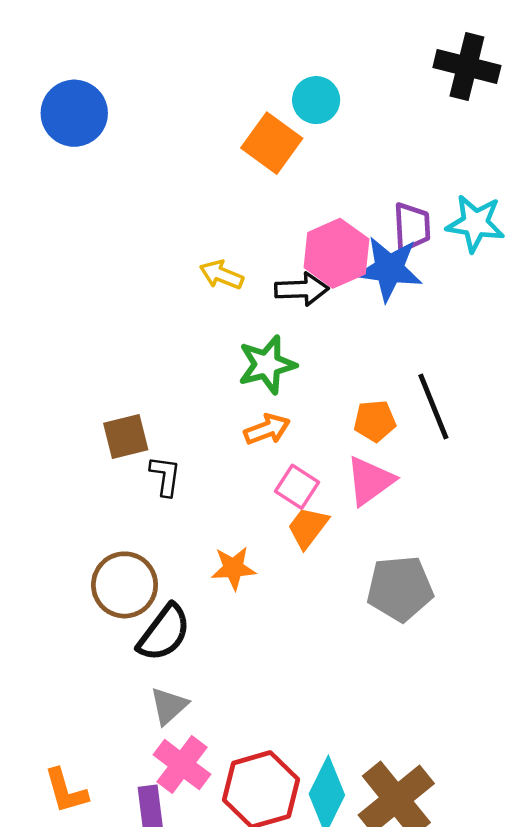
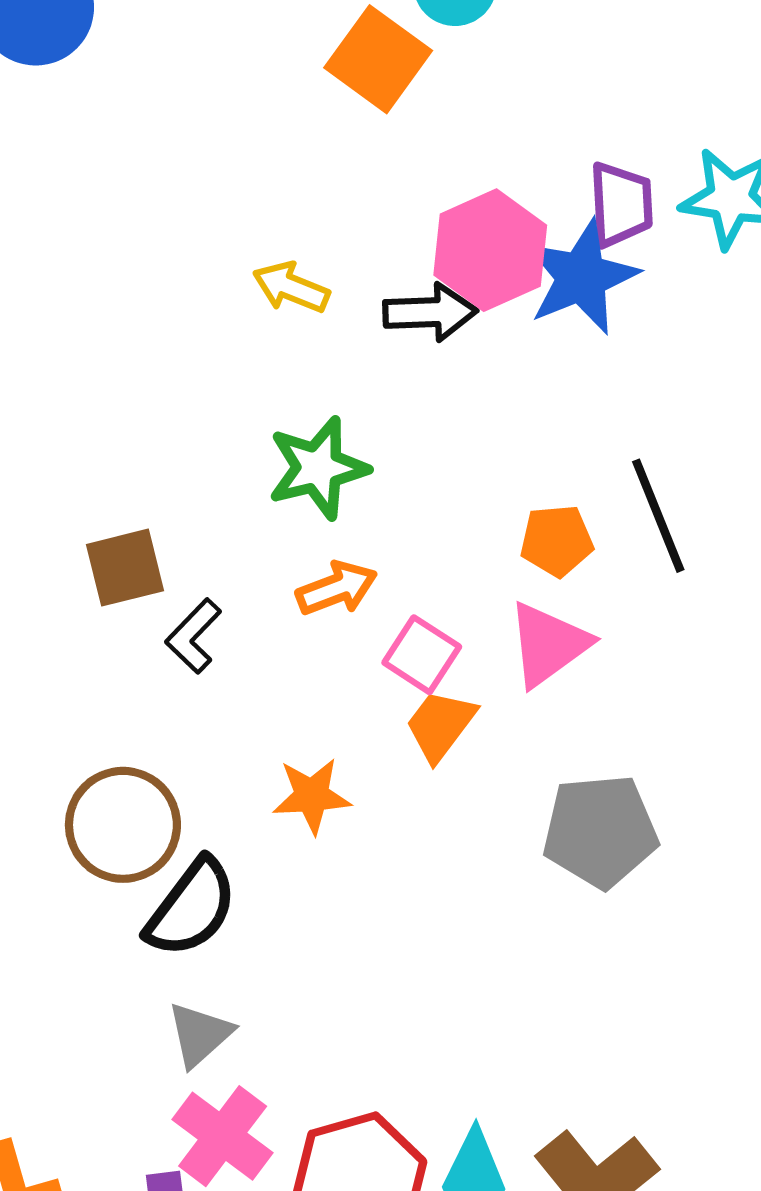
blue star: (389, 269) -> (582, 277), turned -30
green star: (267, 365) -> (318, 468), moved
orange arrow: (267, 429) -> (337, 588), moved
black L-shape: (165, 476) -> (193, 636), turned -144

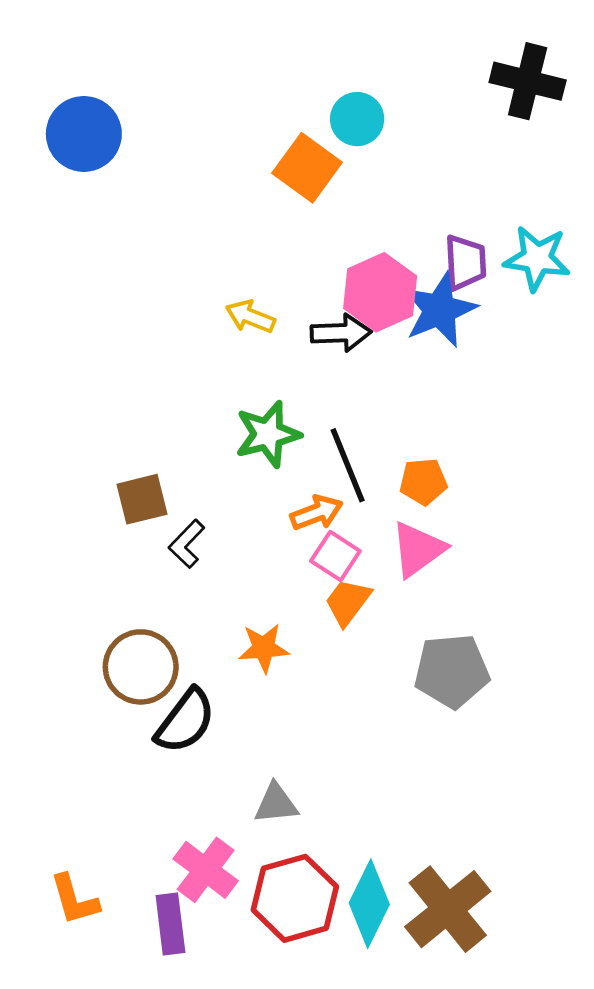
black line: (658, 516) -> (348, 465), moved
orange arrow: (337, 588) -> (317, 513), moved
gray triangle: (200, 1034) -> (276, 804), moved, turned 36

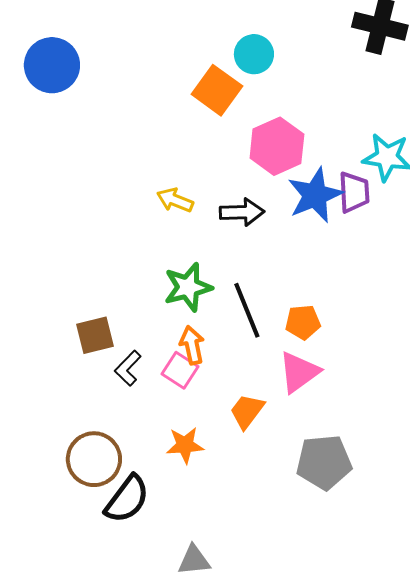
purple trapezoid: (465, 262) -> (354, 192), moved
pink hexagon: (380, 292) -> (277, 146), moved
orange arrow: (317, 513) -> (192, 345), moved, turned -81
pink square: (335, 556) -> (180, 370), moved

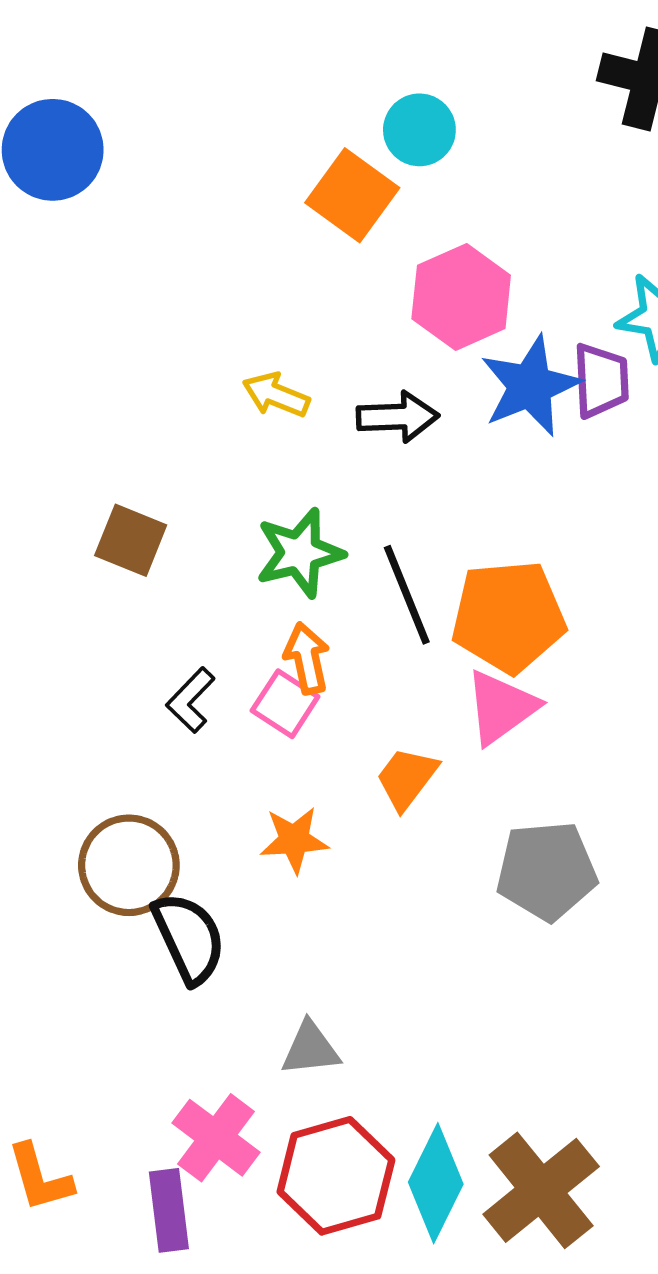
orange pentagon: (303, 322) -> (508, 617), size x1.8
brown square: (95, 335) -> (131, 540), moved, turned 36
black semicircle: (127, 499) -> (189, 938), turned -62

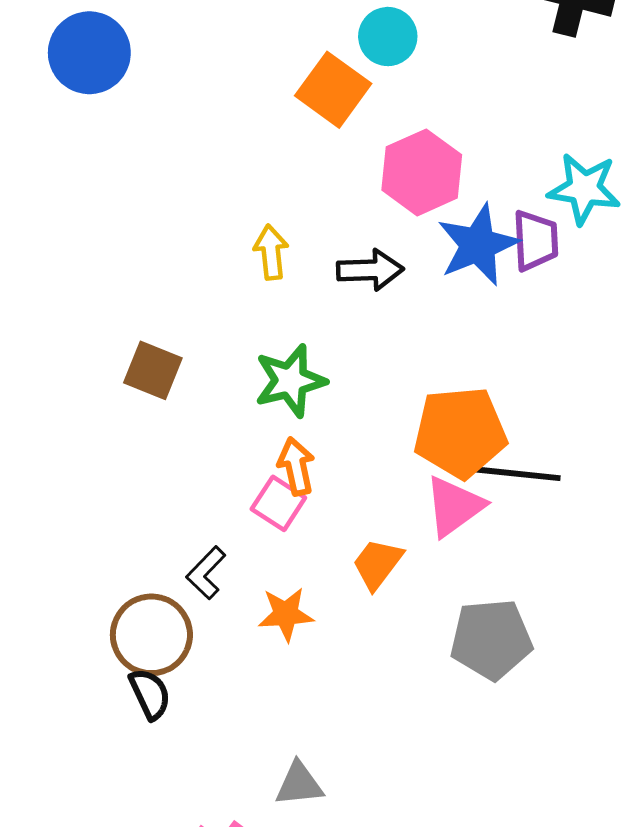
yellow arrow: (276, 395) -> (271, 252), turned 62
black line: (407, 595) -> (518, 474), moved, turned -62
black L-shape: (191, 700) -> (206, 573), moved
black semicircle: (189, 938) -> (150, 694), moved, size x0.7

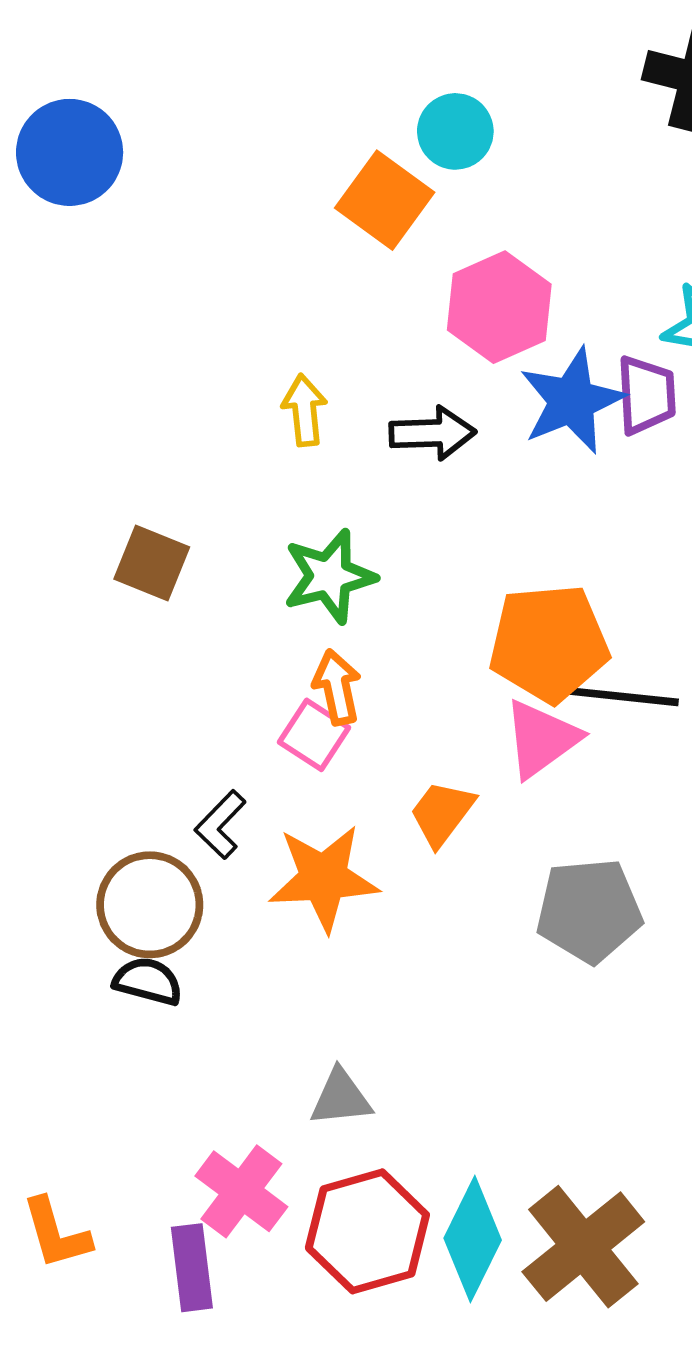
orange star: (286, 614) -> (324, 878), size x1.5
black semicircle: (150, 694) -> (148, 981), turned -50

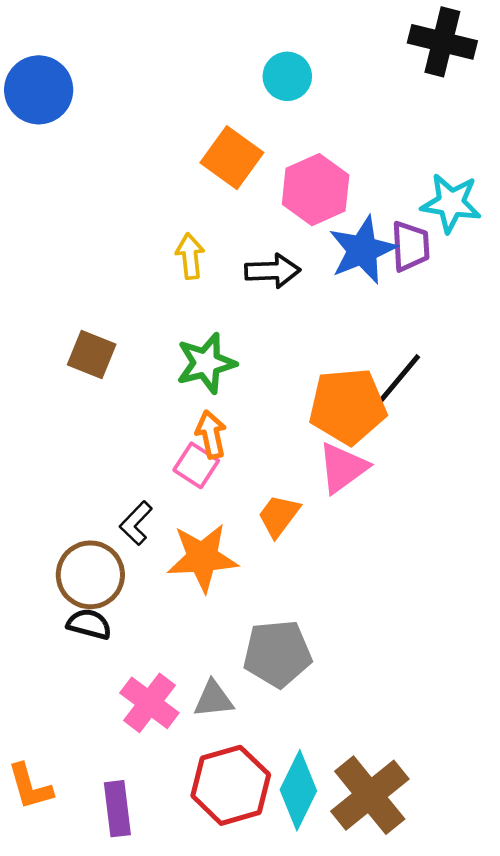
orange square: (385, 200) -> (232, 158), moved
black line: (623, 697) -> (396, 383), moved, turned -56
gray pentagon: (589, 911) -> (277, 654), moved
pink cross: (241, 1191) -> (149, 703), moved

